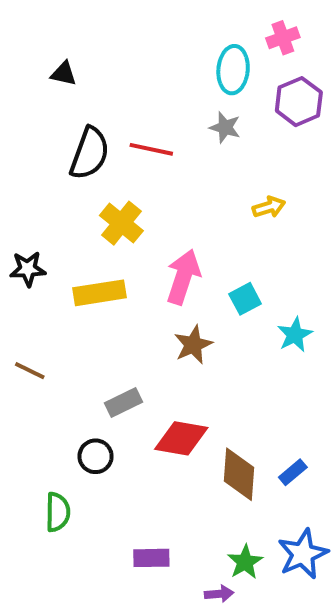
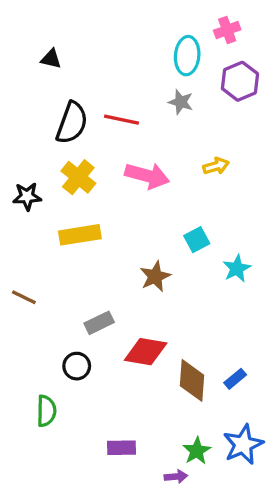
yellow cross: (121, 223) -> (78, 177), moved
black star: (28, 269) -> (27, 196), moved
pink arrow: (183, 277) -> (147, 176), moved, turned 87

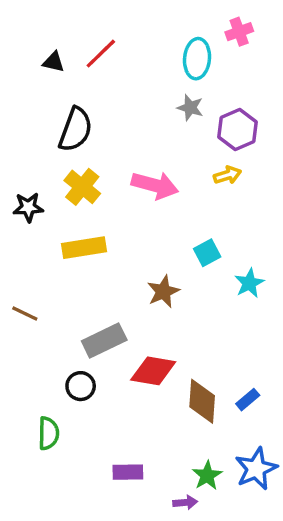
purple hexagon: (240, 81) -> (238, 130), moved
red line: (122, 120) -> (101, 54), moved, turned -56
gray rectangle: (99, 323) -> (104, 340), size x1.4

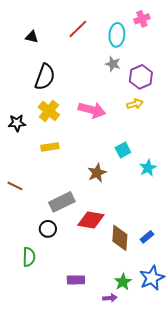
red line: (101, 54) -> (78, 29), moved
yellow rectangle: (84, 248) -> (50, 147), size x0.7

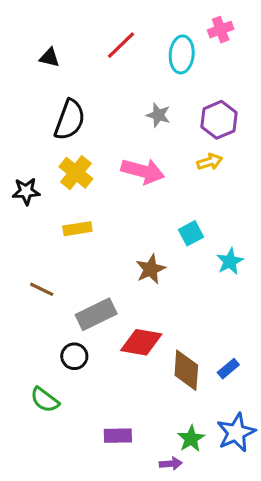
gray star: (113, 64) -> (158, 115), moved
brown line: (15, 186) -> (42, 289), moved
green semicircle: (29, 257) -> (45, 400), turned 126

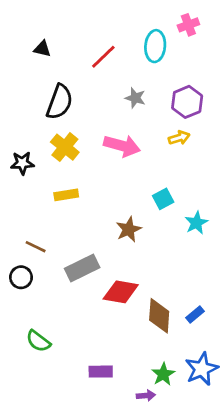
red line: (121, 45) -> (103, 57), moved
black circle: (74, 356) -> (21, 277), moved

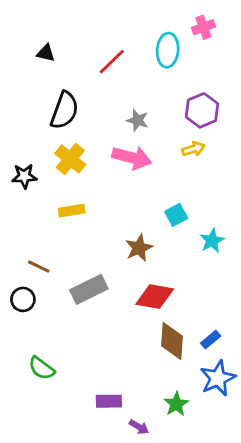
gray star: (135, 98) -> (138, 120), moved
red diamond: (121, 292) -> (155, 297), moved
blue star: (202, 369) -> (218, 378), moved
purple arrow: (146, 396) -> (139, 427), moved, turned 36

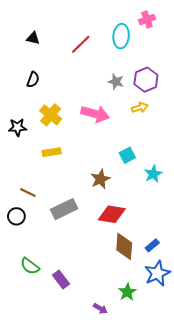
black semicircle: (64, 110) -> (33, 80), moved, size x0.6
gray star: (138, 120) -> (116, 82), moved
purple rectangle: (109, 401) -> (61, 280), moved, turned 54

